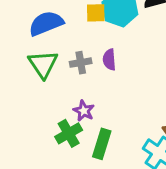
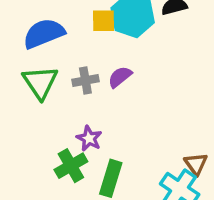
purple semicircle: (109, 60) -> (120, 77), turned 55

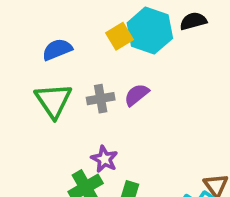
yellow square: (104, 21) -> (120, 36), turned -30
blue semicircle: (44, 33) -> (57, 49), size x0.7

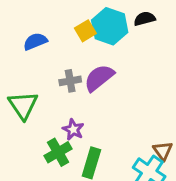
purple semicircle: (137, 95) -> (99, 78), size x1.5
green triangle: (53, 101) -> (23, 105), moved

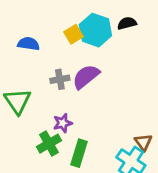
blue semicircle: (35, 41) -> (28, 44), turned 30
purple star: (73, 129) -> (63, 123), turned 30

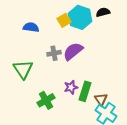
purple star: (63, 123) -> (71, 87), moved
brown triangle: (143, 142) -> (101, 99), moved
green rectangle: (79, 153) -> (85, 91), moved

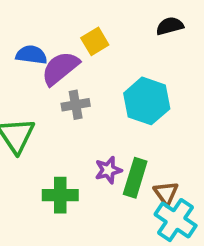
cyan hexagon: (80, 17) -> (147, 101), moved
purple semicircle: (73, 51) -> (60, 68), moved
green cross: (46, 100) -> (60, 195), turned 30

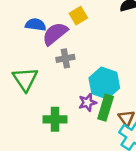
cyan hexagon: (147, 101) -> (104, 83), moved

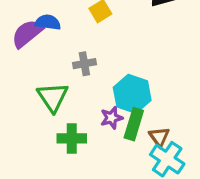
purple semicircle: (55, 34) -> (27, 33), moved
green triangle: (25, 79) -> (53, 97), moved

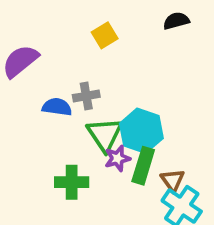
blue semicircle: (48, 22) -> (57, 107), moved
green triangle: (53, 97) -> (105, 134), moved

